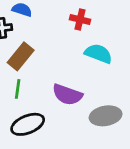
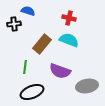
cyan semicircle: (98, 54) -> (69, 40), moved
brown rectangle: (21, 56) -> (42, 44), moved

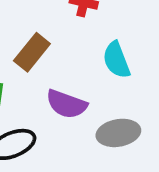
cyan semicircle: (69, 40) -> (116, 60), moved, turned -132

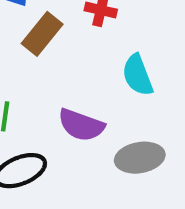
brown rectangle: (32, 52) -> (42, 34), moved

